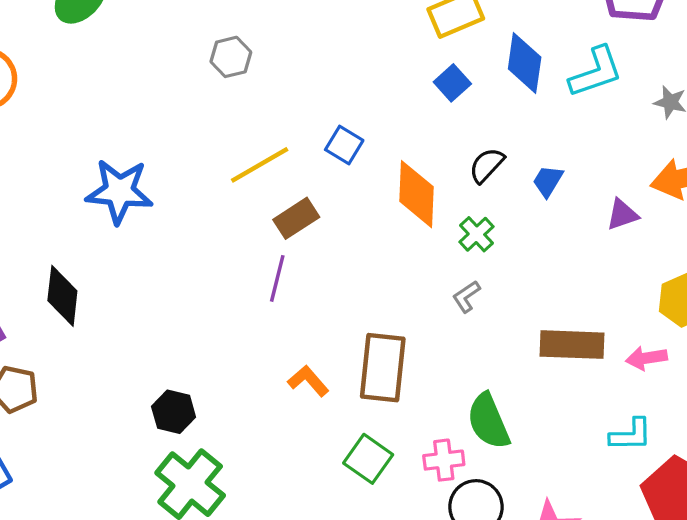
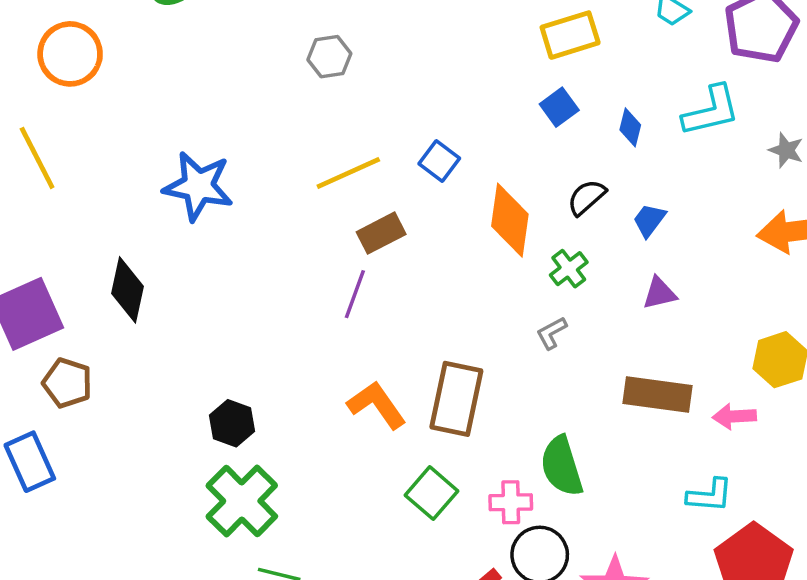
blue diamond: (525, 63) -> (630, 127), moved, size x0.6
purple triangle: (622, 214) -> (659, 293), moved
orange L-shape: (308, 381) -> (377, 405), size x1.4

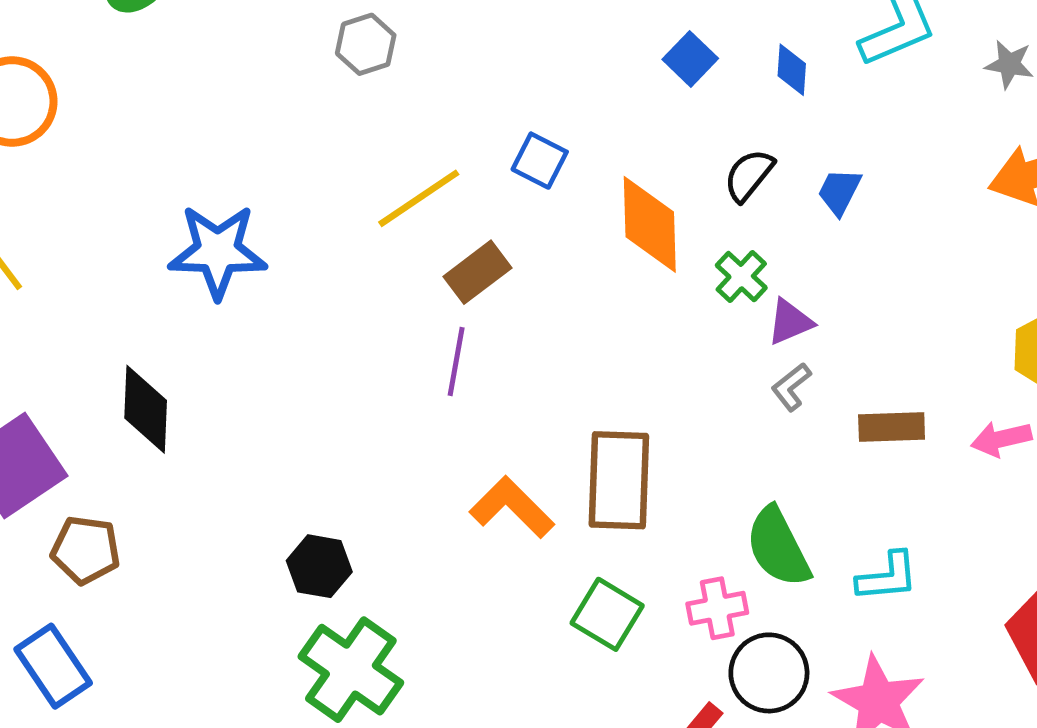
purple triangle: (659, 293) -> (790, 322), moved
gray L-shape: (552, 333) -> (791, 387), moved
brown rectangle: (657, 394) -> (892, 427), size x0.7
cyan L-shape: (710, 495) -> (887, 577), moved

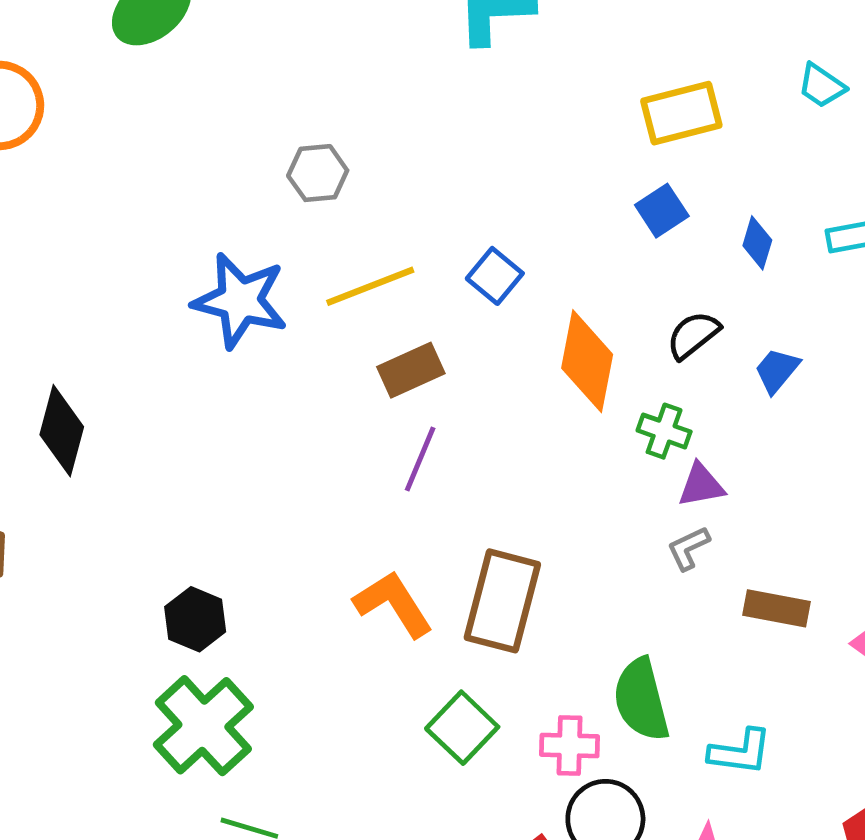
gray hexagon: (366, 44) -> (318, 173), moved
blue star: (218, 251) -> (240, 301), moved
green cross: (741, 277) -> (664, 431), turned -36
purple line: (456, 361) -> (420, 459), moved

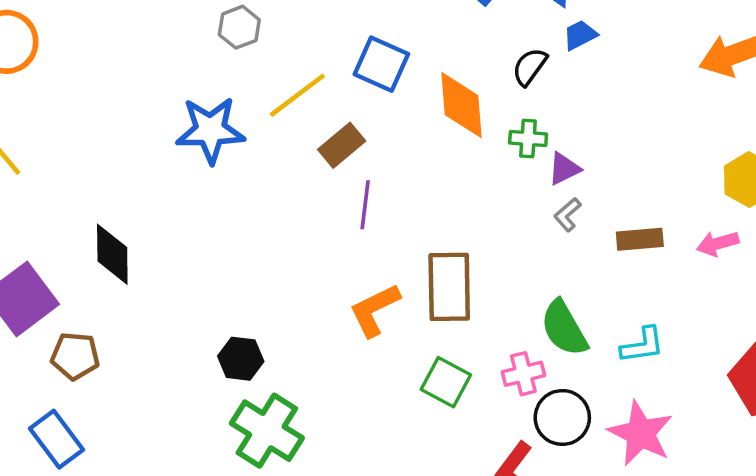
blue square: (495, 276) -> (381, 64), size x1.4
blue trapezoid: (777, 370) -> (580, 35), moved, turned 39
orange L-shape: (393, 604) -> (375, 310), turned -68

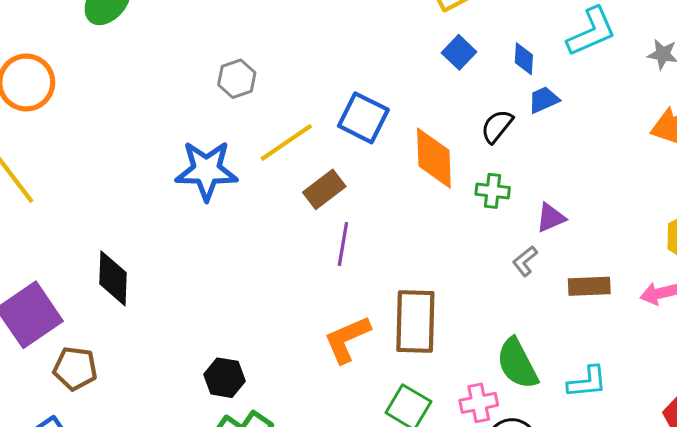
purple triangle: (564, 169) -> (551, 218), moved

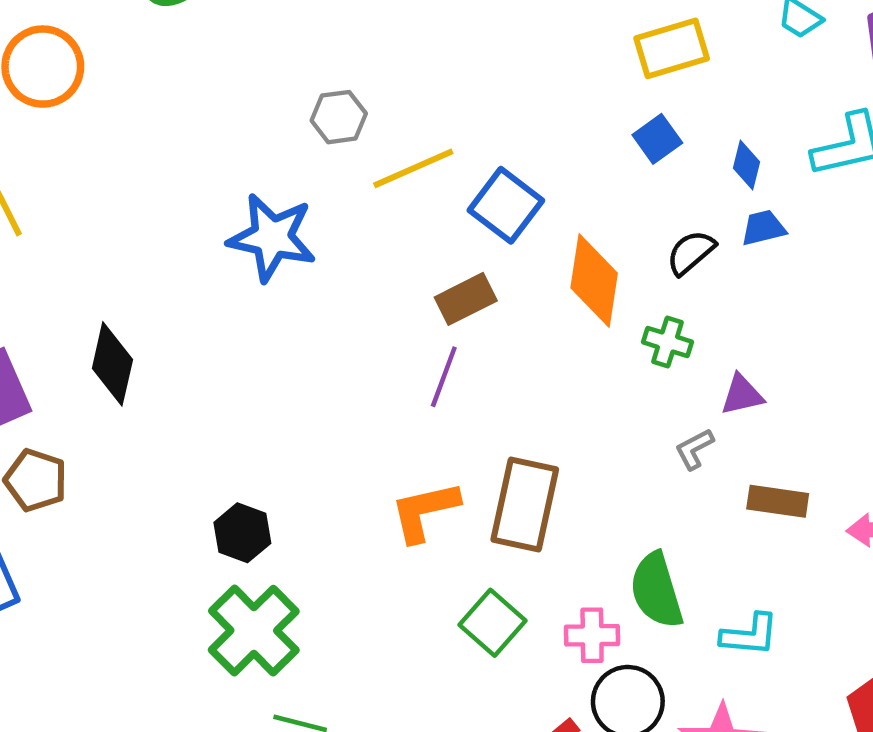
yellow line: (286, 142) -> (413, 168), moved
brown rectangle: (324, 189) -> (466, 299), moved

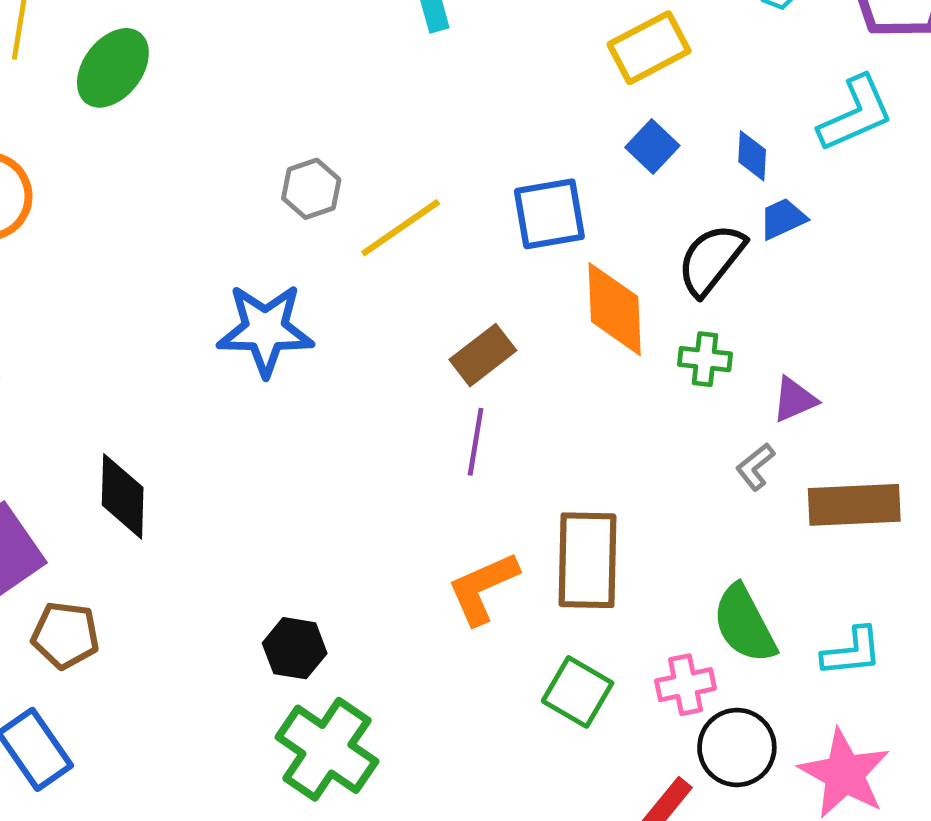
blue square: (506, 205) -> (549, 214), moved, turned -36
black semicircle: (691, 252) -> (711, 260), size x1.4
brown rectangle: (778, 501) -> (854, 505), size x1.4

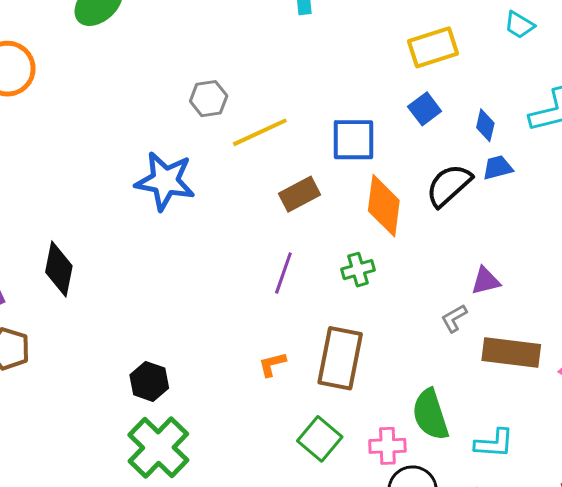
brown rectangle: (483, 355) -> (299, 194), moved
green cross: (705, 359) -> (358, 270), moved, turned -32
orange L-shape: (483, 588) -> (272, 364), size x0.6

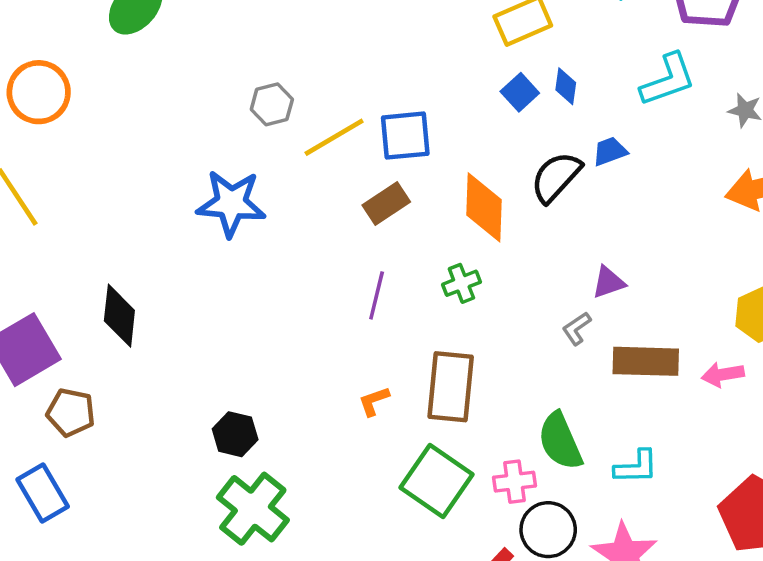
blue diamond: (485, 125) -> (566, 86), moved
blue square: (354, 140) -> (405, 136), moved
green square: (320, 439) -> (436, 481), size x1.4

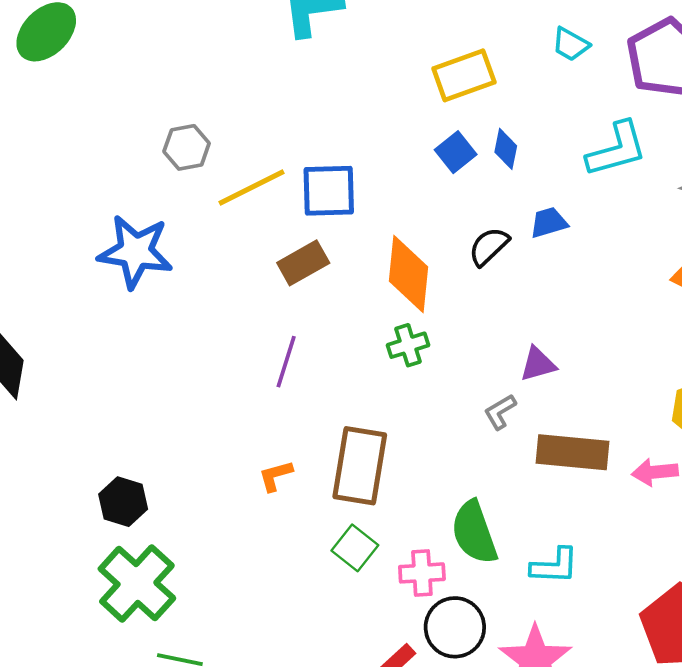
black semicircle: (556, 177) -> (489, 246), size x0.7
green cross: (461, 283) -> (408, 345), moved
green square: (436, 481) -> (355, 548), moved, size x0.6

